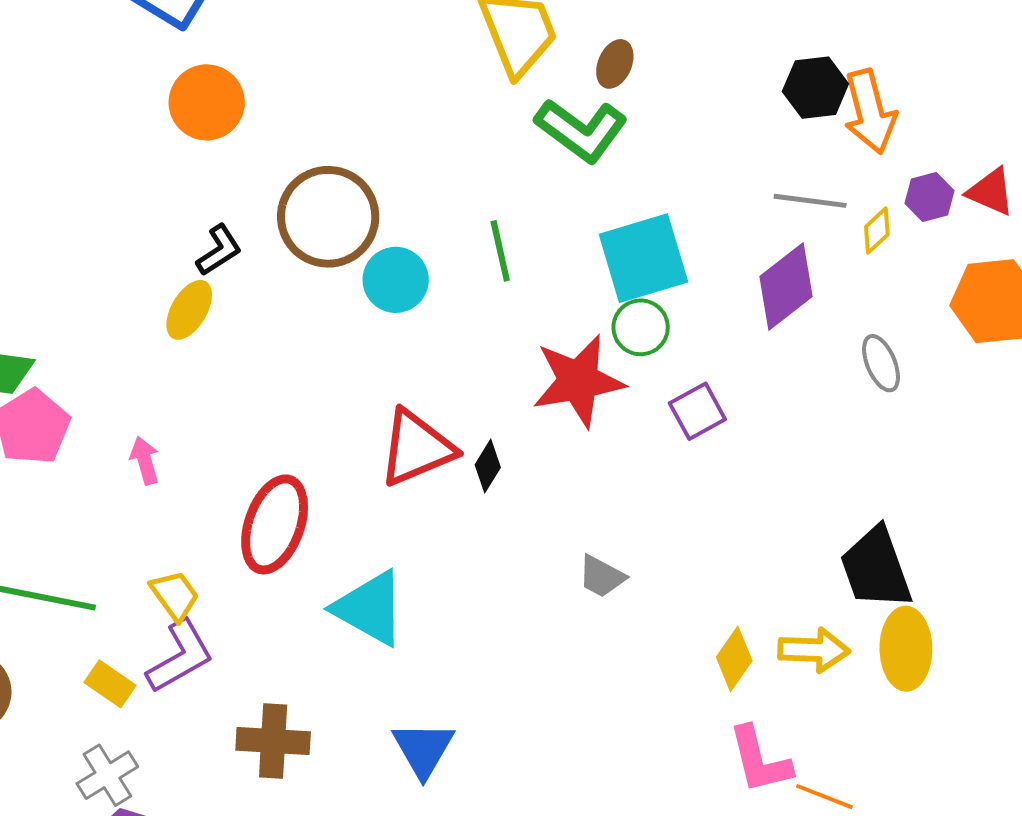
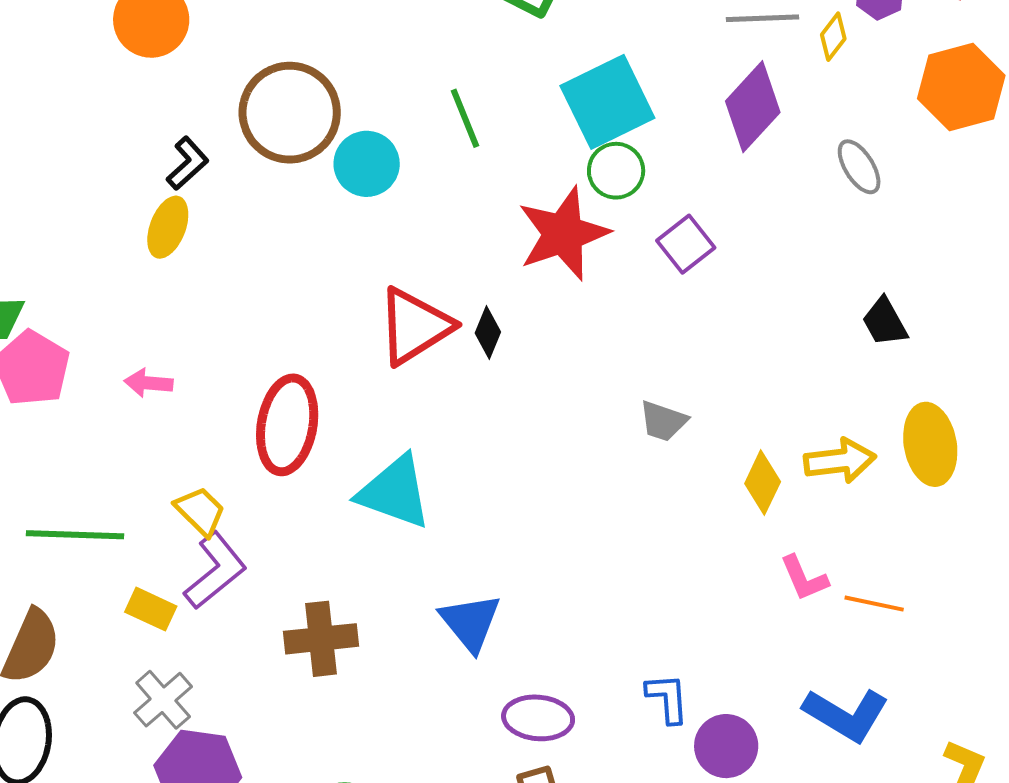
pink arrow: (145, 460) -> (148, 383), turned -60
black trapezoid: (876, 568) -> (885, 322), moved, size x0.6
gray trapezoid: (602, 576) -> (663, 421), moved
pink L-shape: (760, 760) -> (804, 578), size x0.7

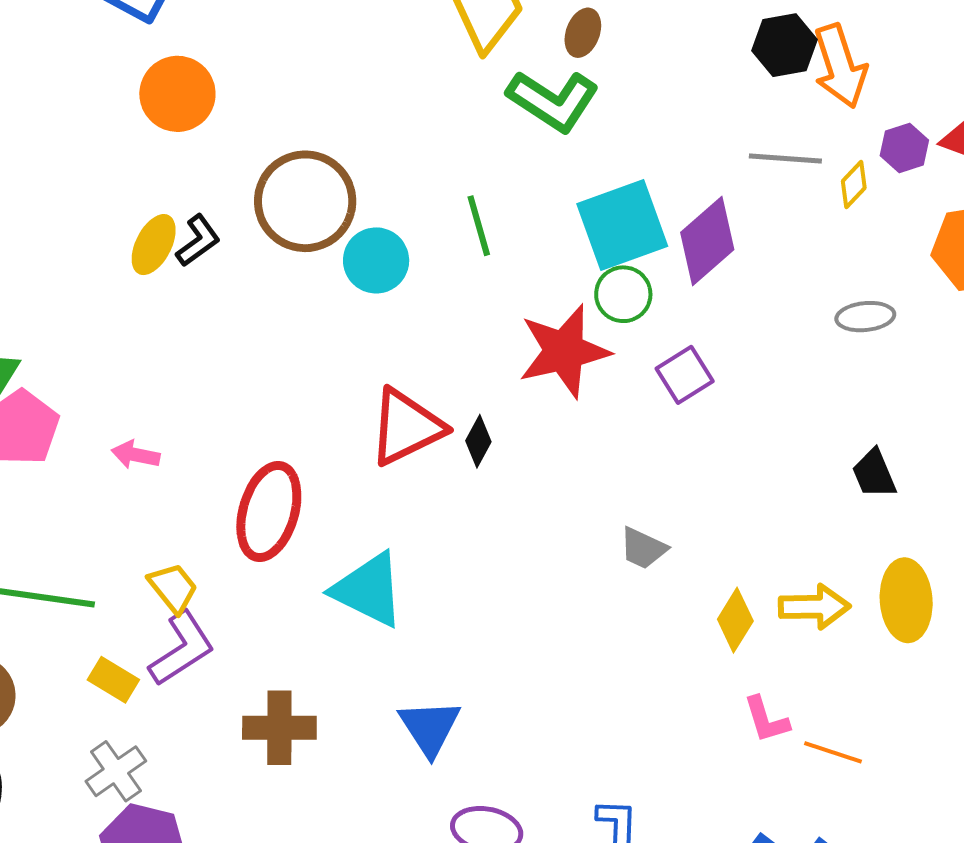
purple diamond: (753, 107) -> (707, 241), moved
gray ellipse: (859, 167) -> (865, 317), turned -70
yellow ellipse: (168, 227) -> (154, 245), moved

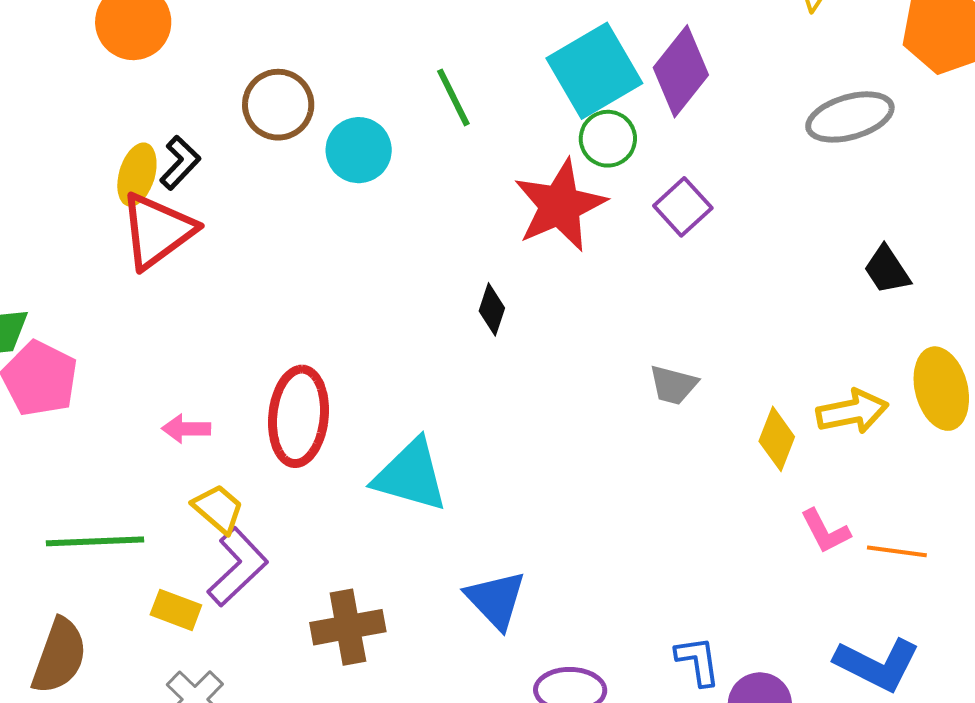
brown circle: (305, 201) -> (278, 105), size x0.7
gray ellipse: (865, 317) -> (850, 117), size x1.5
red triangle: (406, 427) -> (157, 231), moved
pink arrow: (136, 455) -> (186, 429), moved

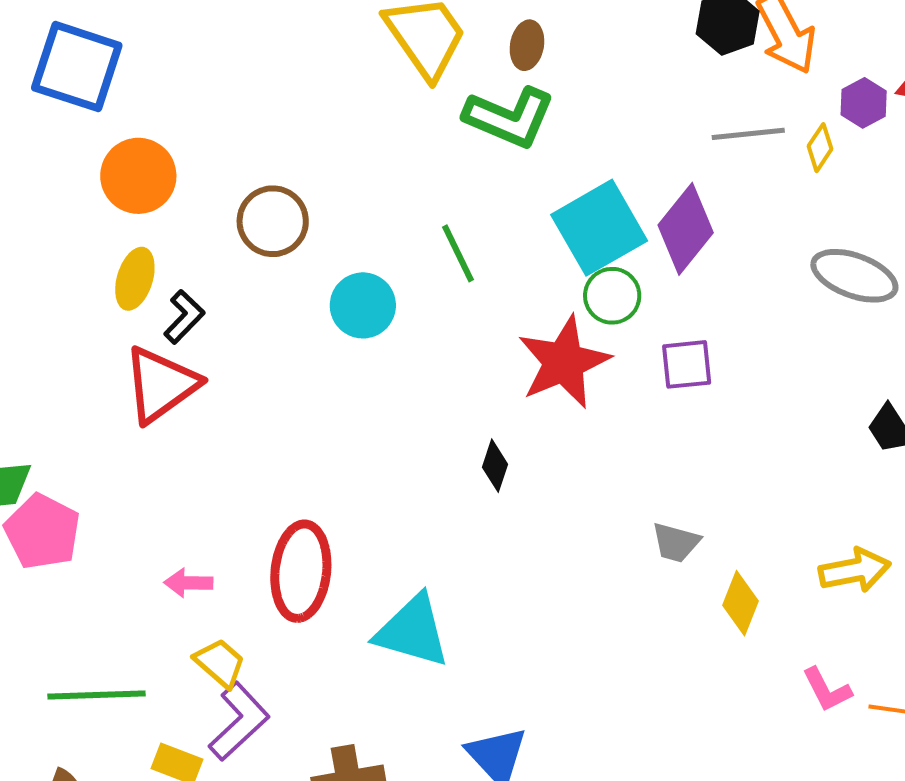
brown circle: (278, 105) -> (273, 221), moved
gray ellipse: (850, 117) -> (854, 276), turned 36
yellow ellipse: (137, 175) -> (135, 279), moved
purple square: (683, 207) -> (687, 364), turned 36
yellow diamond: (777, 439) -> (740, 603), moved

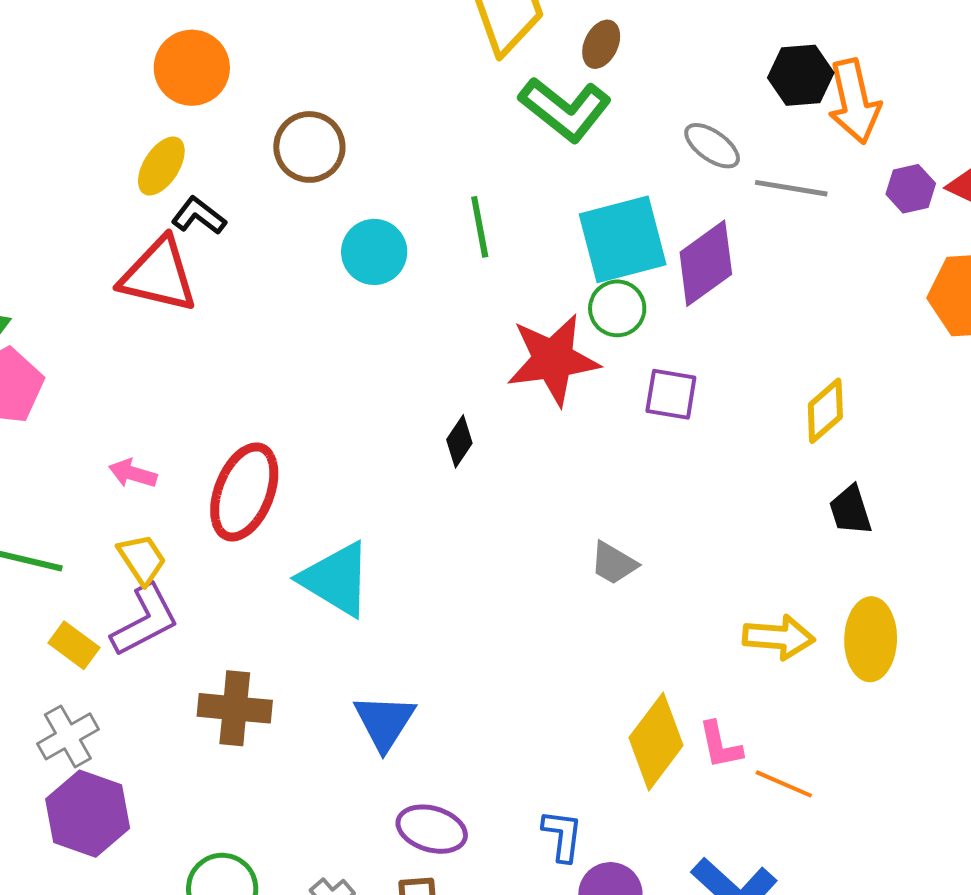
yellow diamond: (820, 148) -> (825, 411), moved, size x1.4
gray ellipse: (854, 276) -> (712, 146), moved, size x0.7
black L-shape: (184, 317) -> (199, 216), turned -112
red triangle: (161, 385) -> (159, 275), turned 34
yellow diamond: (740, 603) -> (656, 742), moved, size x1.5

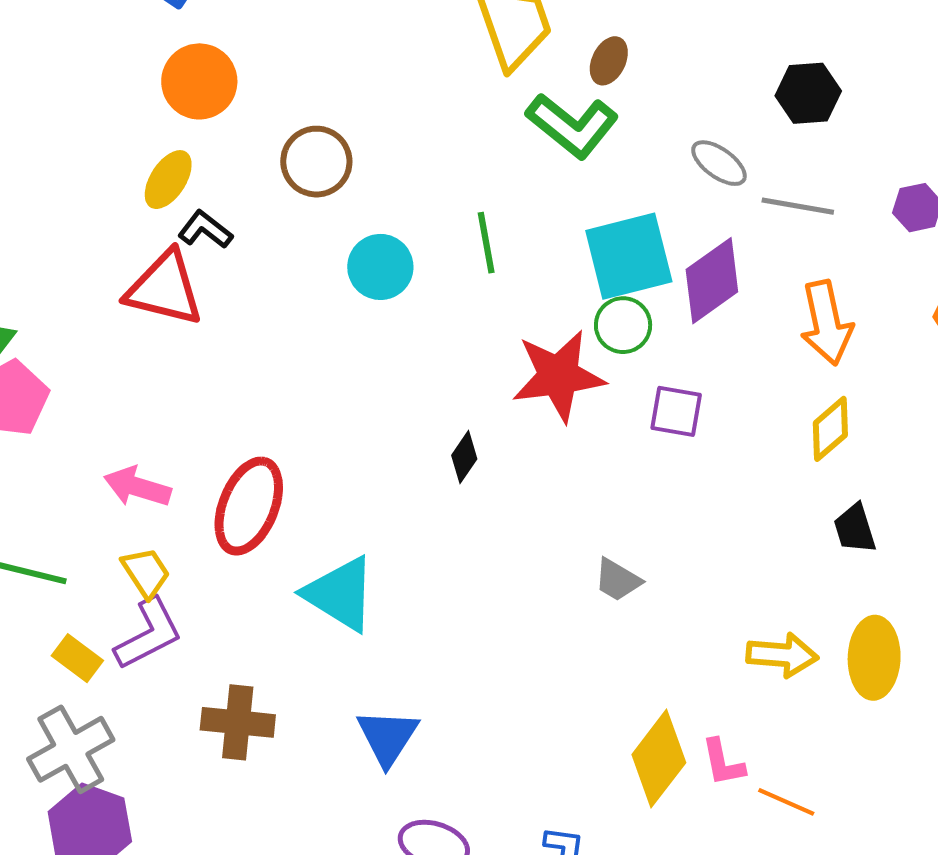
orange arrow: (854, 101) -> (826, 323), moved
pink arrow: (133, 473) -> (137, 487), size x1.4
gray cross: (68, 736) -> (71, 749), size x1.4

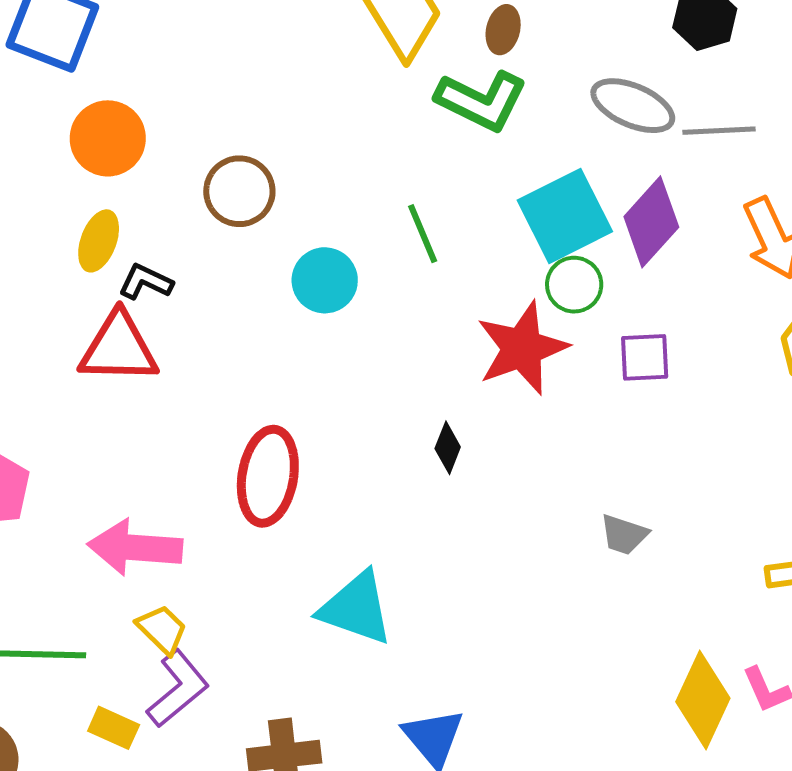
gray ellipse: (719, 163) -> (633, 106), size x1.4
pink arrow: (137, 487) -> (135, 548), size x1.4
red ellipse: (249, 506) -> (268, 476), moved

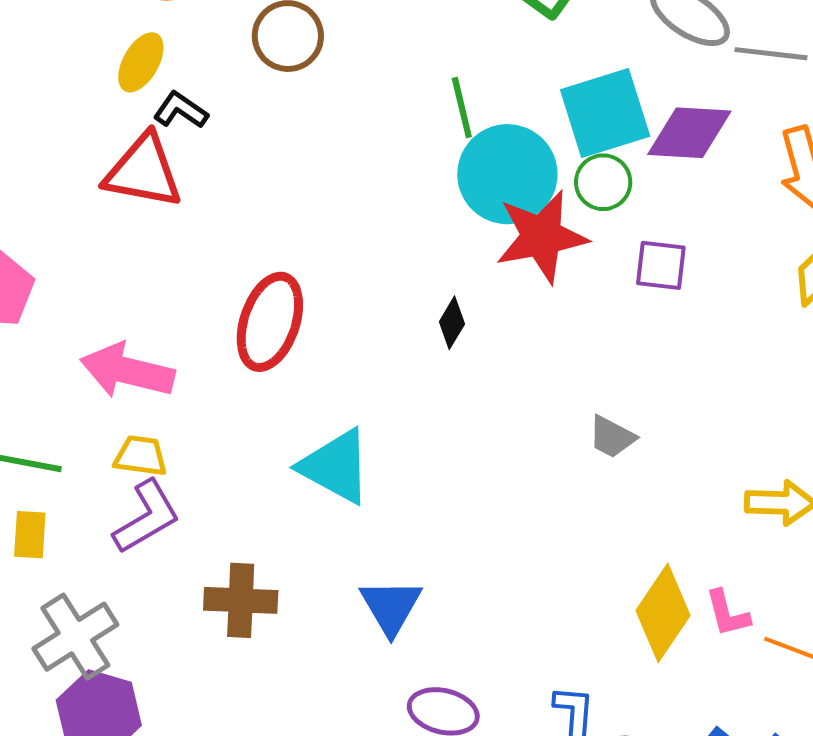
purple diamond: (651, 222) -> (689, 133), turned 42
cyan circle: (325, 280) -> (507, 174), moved, size x1.5
yellow trapezoid: (162, 629) -> (141, 456), turned -46
yellow rectangle: (114, 728) -> (30, 535), moved, turned 60

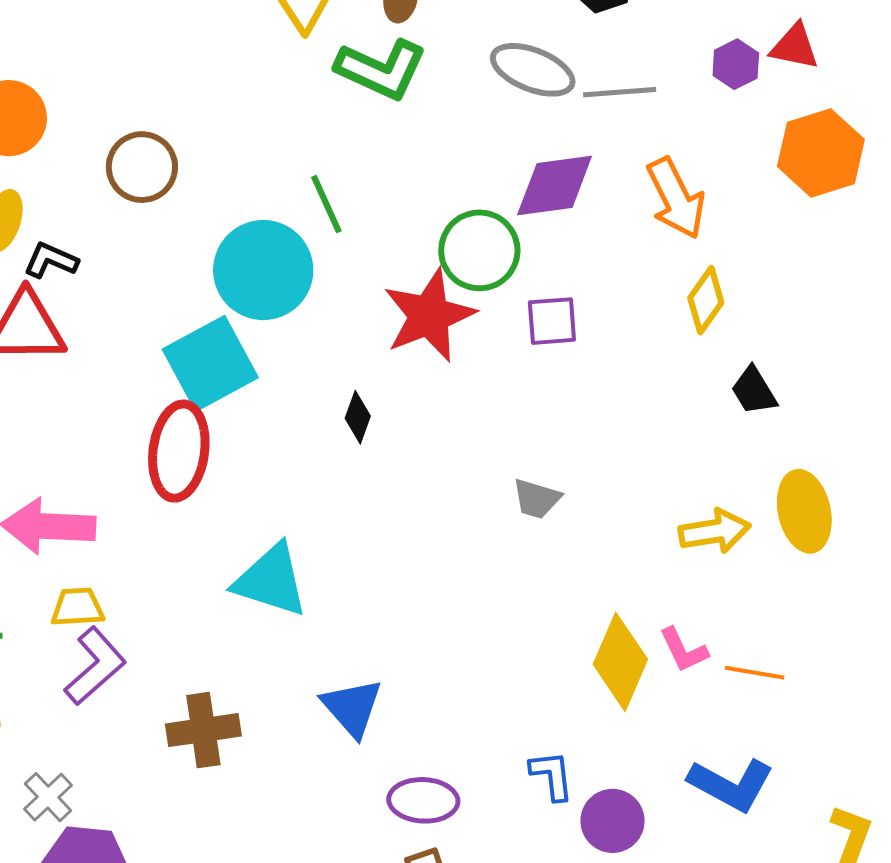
cyan square: (605, 113) -> (210, 363), moved
cyan circle: (507, 174) -> (263, 270), moved
green circle: (603, 182) -> (479, 250), size x1.4
gray cross: (75, 637) -> (48, 797), size x0.6

